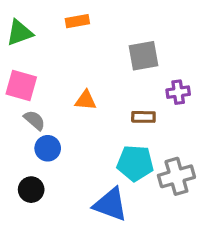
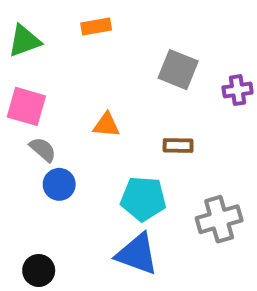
gray square: (143, 56) -> (178, 70), turned 32
purple cross: (178, 92) -> (238, 90), moved
cyan pentagon: (135, 163) -> (143, 199), moved
black circle: (31, 190) -> (39, 270), moved

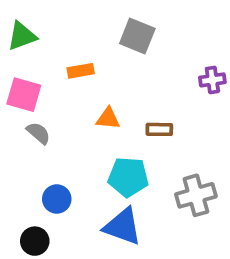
orange rectangle: (96, 26) -> (81, 71), moved
gray square: (178, 70) -> (137, 36), moved
orange triangle: (106, 125) -> (108, 118), moved
blue circle: (59, 184) -> (57, 199), moved

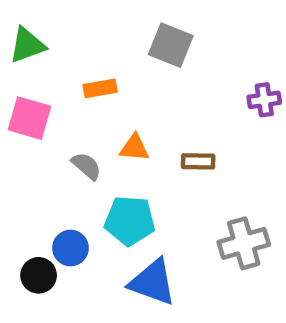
gray semicircle: (38, 133) -> (86, 166), moved
cyan pentagon: (128, 177) -> (130, 221), moved
black circle: (35, 241) -> (39, 275), moved

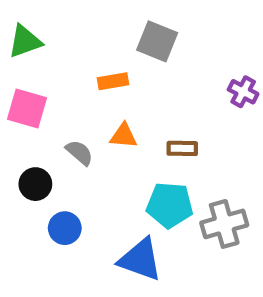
orange rectangle: (100, 88) -> (113, 81), moved
purple cross: (264, 100) -> (243, 92), turned 36
cyan pentagon: (130, 221) -> (170, 205), moved
black circle: (39, 275) -> (35, 184), moved

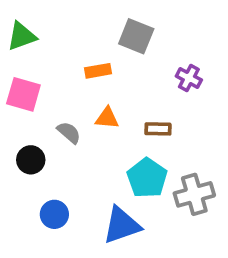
purple cross: (243, 92) -> (189, 78), moved
cyan pentagon: (170, 205) -> (147, 178), turned 30
blue circle: (65, 228) -> (54, 214), moved
blue triangle: (140, 260) -> (122, 225), turned -39

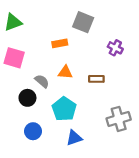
black circle: (31, 160) -> (27, 98), moved
cyan pentagon: (147, 178) -> (64, 109), moved
blue triangle: (122, 225) -> (74, 138), size x0.7

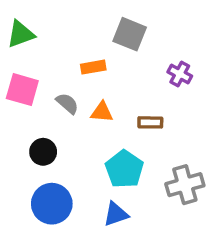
gray semicircle: (42, 81) -> (67, 103), moved
cyan pentagon: (64, 109) -> (124, 169), moved
blue circle: (33, 131) -> (52, 204), size x1.5

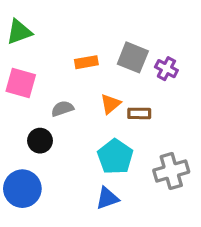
gray square: (130, 34) -> (133, 57), moved
gray semicircle: (67, 103) -> (62, 109), moved, turned -60
orange triangle: (102, 112) -> (110, 104), moved, turned -45
blue circle: (52, 204) -> (22, 189), moved

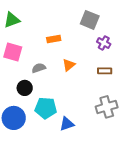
gray square: (133, 57) -> (90, 20), moved
brown rectangle: (139, 113) -> (105, 71), moved
cyan pentagon: (115, 157) -> (46, 108), moved, turned -30

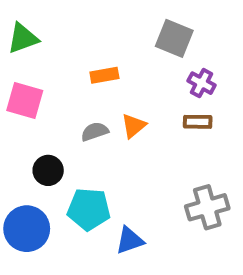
gray semicircle: (39, 68) -> (95, 132), moved
brown rectangle: (105, 71) -> (198, 122), moved

